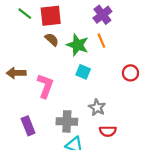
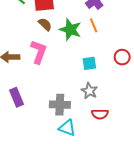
cyan square: (83, 72) -> (89, 63), moved, turned -32
pink L-shape: (45, 86) -> (39, 52), moved
purple rectangle: (28, 126) -> (17, 97), moved

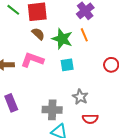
pink L-shape: (39, 52) -> (32, 60), turned -90
cyan square: (89, 63) -> (67, 65), moved

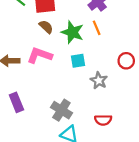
gray star: (80, 97) -> (99, 81), moved
gray cross: (52, 110) -> (61, 110), turned 30

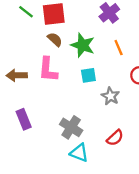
orange line: (97, 28) -> (119, 48), moved
pink L-shape: (40, 55) -> (48, 70), turned -105
red semicircle: (103, 120) -> (115, 138), turned -42

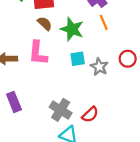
orange line: (119, 48) -> (104, 22), moved
gray star: (110, 96) -> (99, 67), moved
red semicircle: (115, 138) -> (90, 114), moved

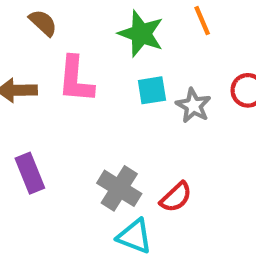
brown semicircle: (45, 24) -> (43, 23), moved

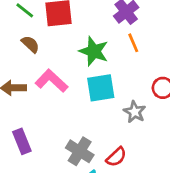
pink L-shape: (76, 79) -> (51, 81), turned 128
cyan square: (152, 90) -> (101, 88), size x1.5
gray star: (193, 106) -> (135, 112), moved

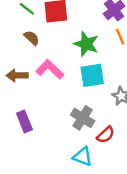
gray cross: (80, 151) -> (83, 118), moved

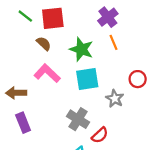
brown semicircle: (32, 38) -> (44, 44), moved
brown arrow: (17, 75) -> (16, 93), moved

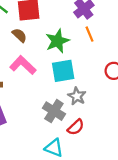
green star: (81, 49) -> (57, 41), turned 30
gray star: (115, 99) -> (77, 96), moved

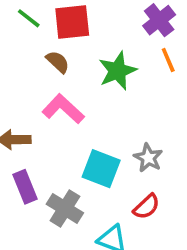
cyan square: (63, 71) -> (101, 169), moved, turned 30
gray cross: (54, 111) -> (65, 208), moved

